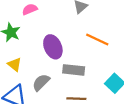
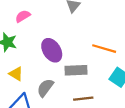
orange line: (97, 39) -> (104, 49), moved

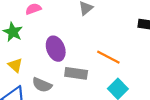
gray semicircle: (45, 88) -> (42, 85), turned -114

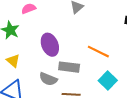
gray semicircle: (42, 85) -> (48, 79), moved

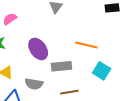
gray semicircle: (48, 79) -> (34, 84), moved

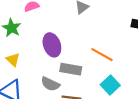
gray semicircle: (34, 84) -> (50, 84), moved

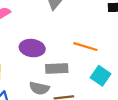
purple ellipse: (52, 45) -> (32, 48), turned -50

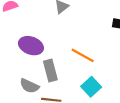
gray rectangle: (57, 68) -> (50, 70), turned 65

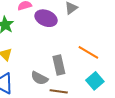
purple ellipse: (31, 46) -> (46, 18), moved

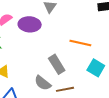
gray semicircle: (39, 78) -> (43, 83), turned 30

